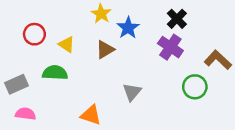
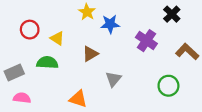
black cross: (177, 19) -> (172, 14), moved
blue star: (128, 28) -> (110, 24), turned 30
brown triangle: (105, 50) -> (90, 54), moved
green circle: (195, 87) -> (168, 86), moved

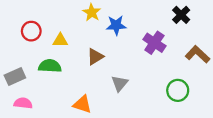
yellow triangle: (57, 38) -> (60, 40), turned -32

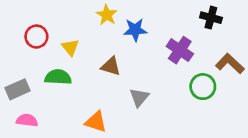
black cross: (181, 15) -> (211, 18), turned -30
yellow triangle: (60, 40) -> (70, 47), turned 49
brown triangle: (95, 57) -> (111, 66), turned 48
green circle: (178, 90) -> (203, 87), moved

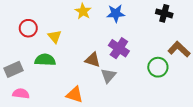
blue star: (135, 30) -> (116, 13), moved
purple cross: (180, 50) -> (119, 48), moved
brown triangle: (111, 66) -> (93, 60), moved

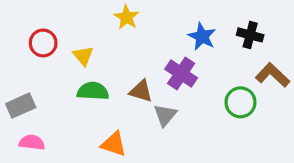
blue star: (116, 13) -> (202, 37), moved, turned 30
black cross: (164, 13) -> (250, 35), moved
green semicircle: (45, 60) -> (93, 91), moved

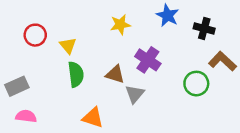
yellow star: (127, 17) -> (120, 25), moved, turned 30
blue star: (202, 37) -> (167, 15), moved
green semicircle: (93, 91) -> (76, 74), turned 80

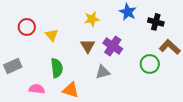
green semicircle: (76, 74) -> (57, 68), moved
brown triangle: (115, 74) -> (88, 46), moved, turned 42
gray triangle: (135, 94) -> (103, 72), turned 35
pink semicircle: (26, 116) -> (37, 89), moved

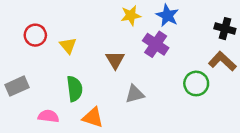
yellow star: (92, 19) -> (131, 15), moved
black cross: (156, 22) -> (225, 29), moved
purple cross: (113, 46) -> (156, 44), moved

